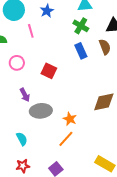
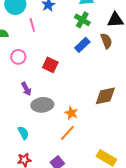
blue rectangle: (81, 51) -> (82, 45), turned 70

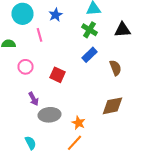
brown semicircle: (106, 41) -> (116, 68), moved

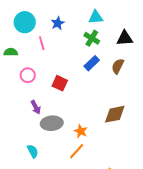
brown semicircle: (116, 68) -> (118, 66), moved, turned -133

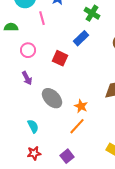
blue rectangle: (92, 63) -> (81, 38), moved
purple arrow: (36, 107) -> (27, 78), moved
gray ellipse: (52, 123) -> (52, 98), turned 50

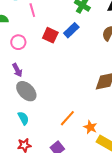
red square: (60, 58) -> (50, 35), moved
gray ellipse: (52, 98) -> (26, 91), moved
orange star: (81, 106) -> (90, 127), moved

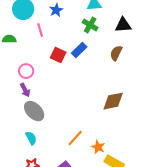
pink circle: (18, 42) -> (26, 71), moved

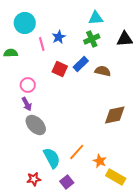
blue star: (56, 10) -> (59, 37), moved
green cross: (90, 25) -> (92, 39), turned 35
brown semicircle: (116, 53) -> (103, 71), moved, turned 77
cyan semicircle: (31, 138) -> (52, 158), moved, size x1.5

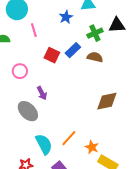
blue star: (59, 37) -> (66, 17), moved
green cross: (92, 39) -> (95, 33), moved
purple arrow: (27, 104) -> (42, 93), moved

